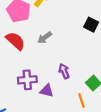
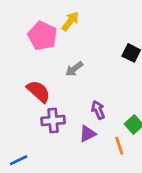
red semicircle: (15, 41) -> (39, 91), moved
purple triangle: (47, 91) -> (88, 134), moved, turned -40

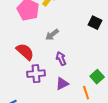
purple arrow: (98, 110) -> (61, 59), moved

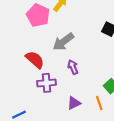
gray arrow: (52, 35) -> (63, 42), size x1.5
purple triangle: (62, 84) -> (74, 103), moved

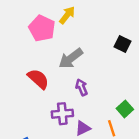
purple cross: (46, 83) -> (62, 114), moved

